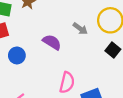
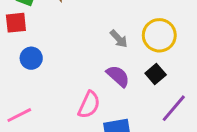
purple semicircle: (52, 42) -> (118, 76), moved

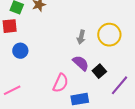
gray arrow: (119, 39) -> (81, 37), turned 56
black square: (156, 74) -> (99, 71), moved

